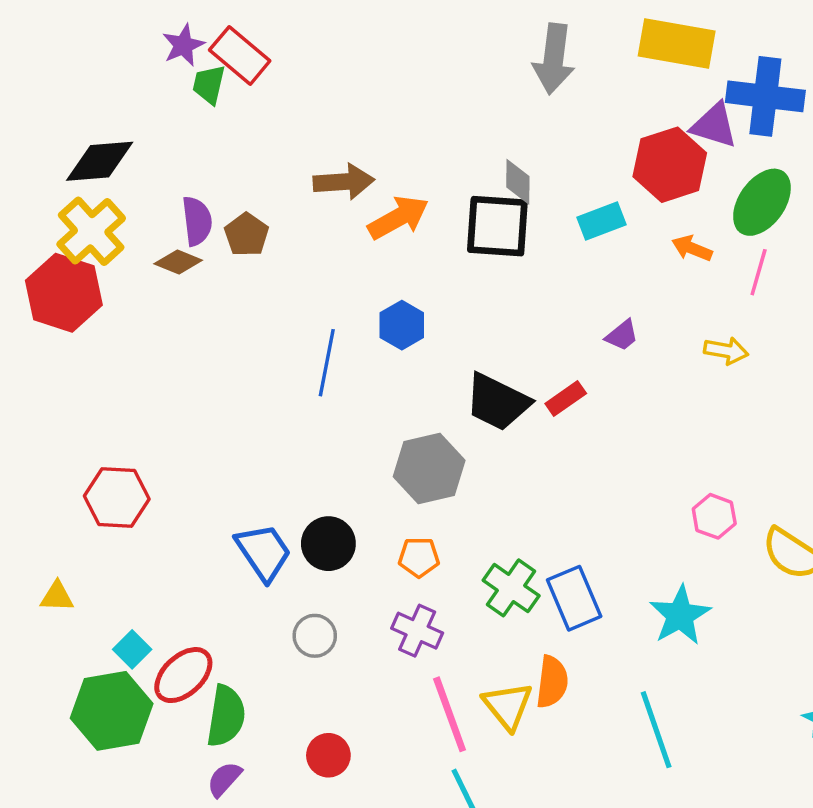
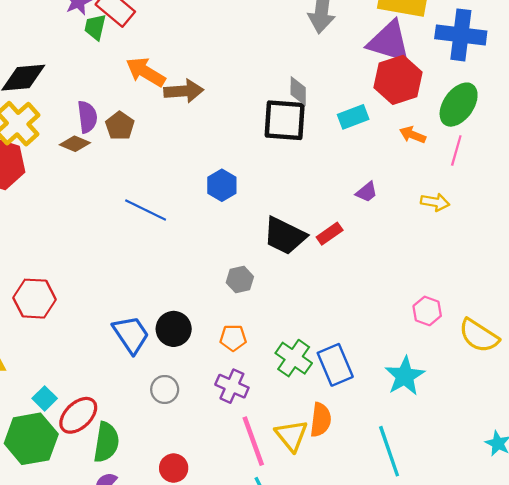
purple triangle: (714, 125) -> (389, 42), moved, size x1.4
orange arrow: (398, 218) -> (146, 72), moved, turned -120
blue line: (327, 363) -> (146, 210), moved, turned -75
gray hexagon: (429, 469) -> (240, 280), size x0.6

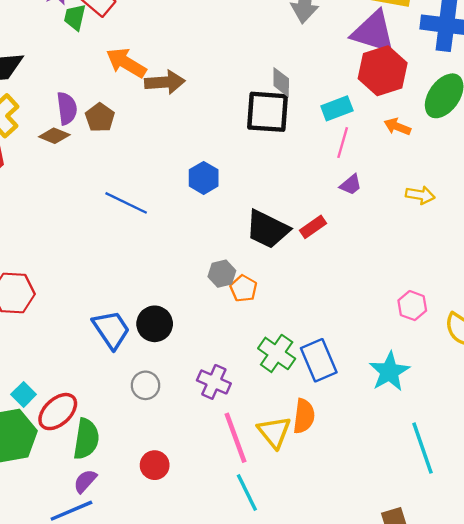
pink line: (456, 151) -> (343, 143), moved
orange pentagon: (233, 338) -> (244, 288), moved, turned 30
cyan line: (389, 451) -> (422, 448), moved

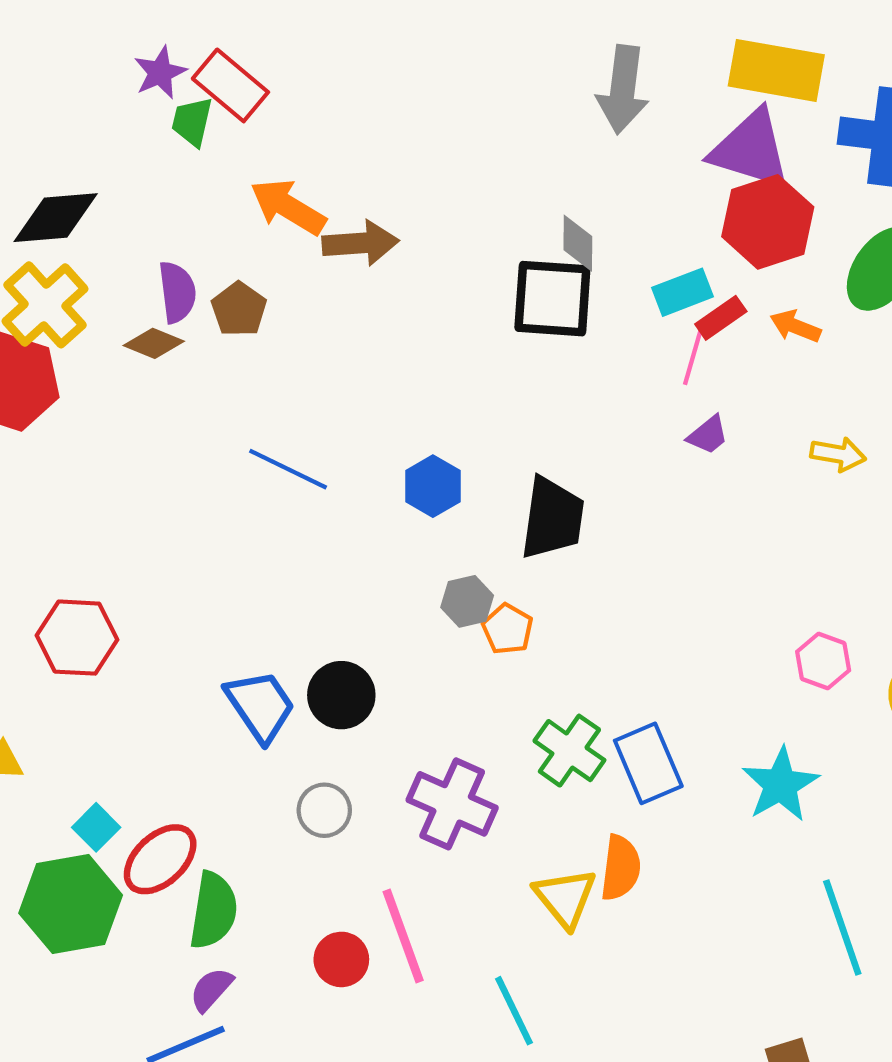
blue hexagon: (204, 178) -> (433, 486), moved
red rectangle: (313, 227) -> (721, 318), moved
black trapezoid: (267, 229) -> (552, 518), turned -108
purple cross: (214, 382) -> (452, 804), size x1.4
pink line: (236, 438) -> (403, 936), moved

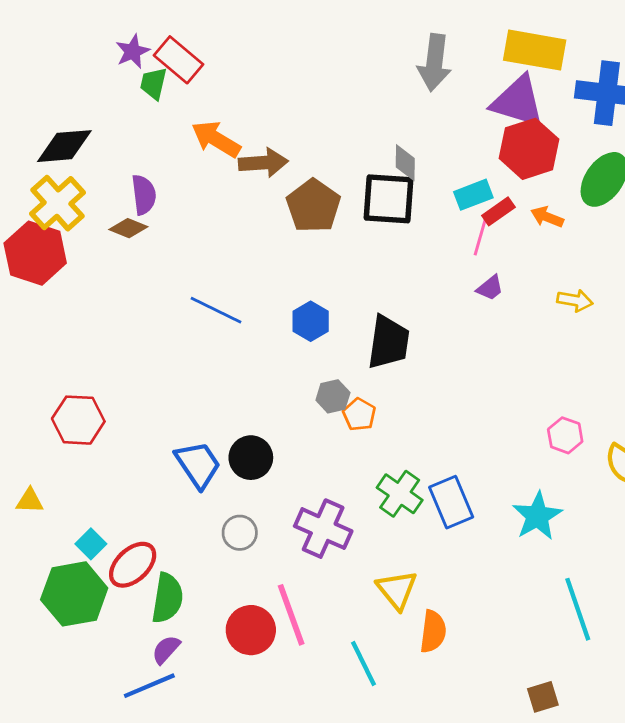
brown pentagon: (239, 309) -> (313, 206), moved, size x1.5
orange semicircle: (621, 868) -> (433, 631), moved
red circle: (341, 959) -> (251, 630), size x1.4

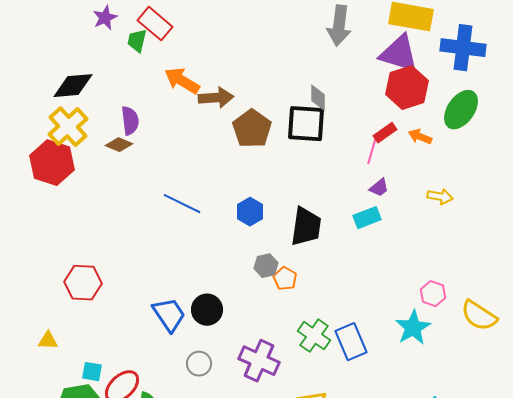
purple star: (133, 51) -> (105, 18), moved
cyan rectangle: (473, 195) -> (367, 218), moved
cyan star: (537, 516) -> (413, 328), moved
cyan square: (91, 544) -> (92, 372), turned -35

